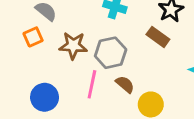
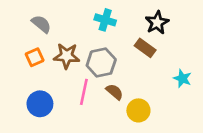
orange square: (33, 37) -> (35, 57), moved

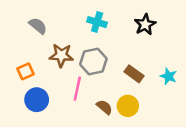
brown rectangle: (145, 48) -> (134, 74), moved
orange square: (35, 57) -> (26, 71), moved
brown semicircle: (115, 92) -> (104, 107), moved

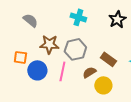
orange square: (26, 71) -> (20, 57), turned 32
blue circle: (37, 100) -> (37, 70), moved
brown semicircle: (104, 107) -> (89, 72), moved, turned -72

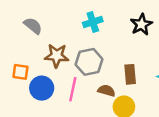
cyan cross: (78, 17) -> (93, 22), turned -35
brown rectangle: (108, 59) -> (130, 74), turned 49
brown semicircle: (89, 72) -> (106, 91), turned 48

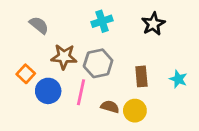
orange square: (20, 72) -> (26, 74), turned 35
brown semicircle: (106, 91) -> (110, 107), moved

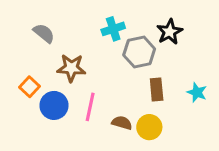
gray hexagon: (98, 63) -> (139, 52), moved

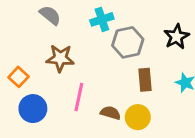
black star: (170, 32) -> (177, 37), moved
gray semicircle: (44, 33) -> (50, 15), moved
blue circle: (54, 105) -> (33, 109), moved

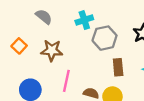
orange square: (19, 77) -> (19, 46), moved

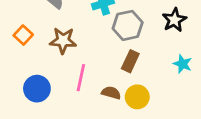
brown rectangle: (118, 67) -> (130, 61), moved, turned 30

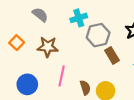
brown rectangle: (130, 61) -> (112, 55), moved, turned -56
brown semicircle: (111, 93) -> (85, 88), turned 56

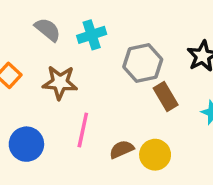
cyan cross: (79, 18) -> (92, 35), moved
brown semicircle: (85, 88) -> (122, 149), turned -96

